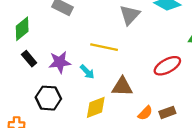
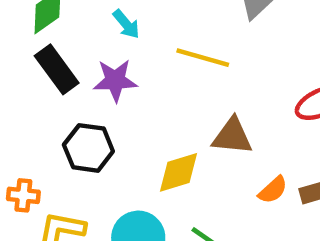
black rectangle: (29, 59) -> (57, 69), size x1.5
cyan arrow: (87, 72) -> (126, 24), moved

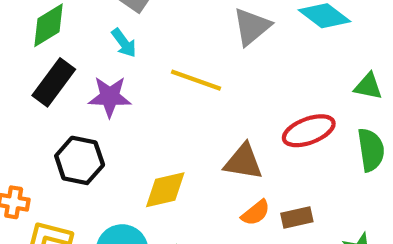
black rectangle: (57, 69) -> (54, 82), turned 69
brown triangle: (232, 136) -> (243, 162), moved

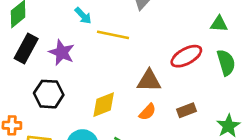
cyan arrow: (124, 43) -> (83, 16), moved
purple star: (110, 97) -> (62, 52), turned 30
orange semicircle: (256, 213) -> (147, 112), moved

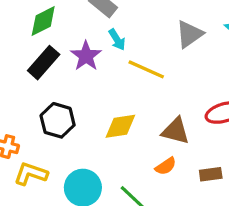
purple star: (62, 52) -> (86, 56), moved
yellow diamond: (104, 105) -> (120, 126), moved

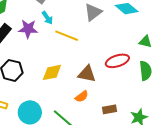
purple star: (86, 56) -> (28, 29), turned -30
brown rectangle: (211, 174) -> (110, 109), moved

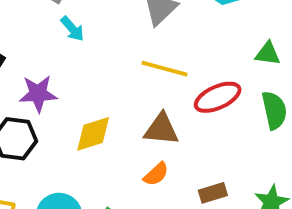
purple star: (28, 29) -> (38, 94), moved
yellow line: (67, 36) -> (165, 69), moved

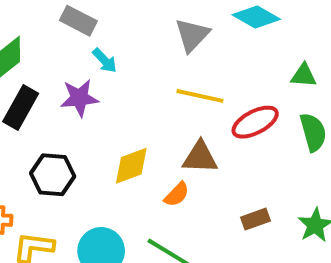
purple star: (38, 94) -> (79, 98), moved
orange semicircle: (156, 174) -> (177, 194), moved

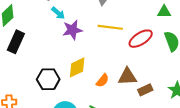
purple star: (79, 98) -> (72, 30), moved
brown triangle: (200, 157) -> (127, 77), moved
black hexagon: (53, 175) -> (48, 79), moved

